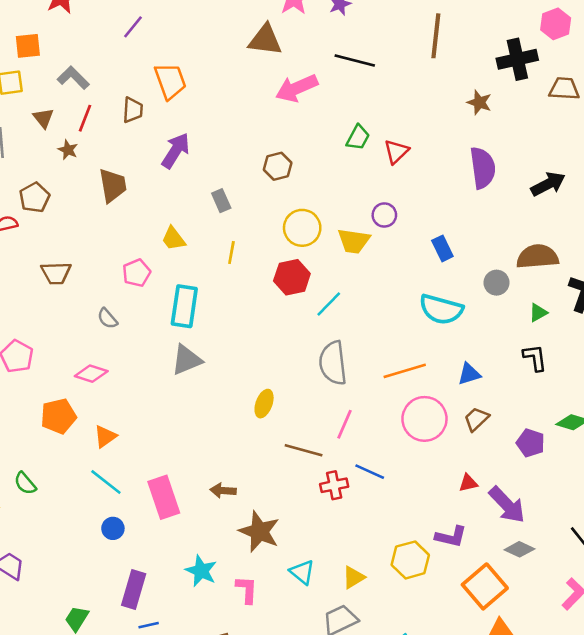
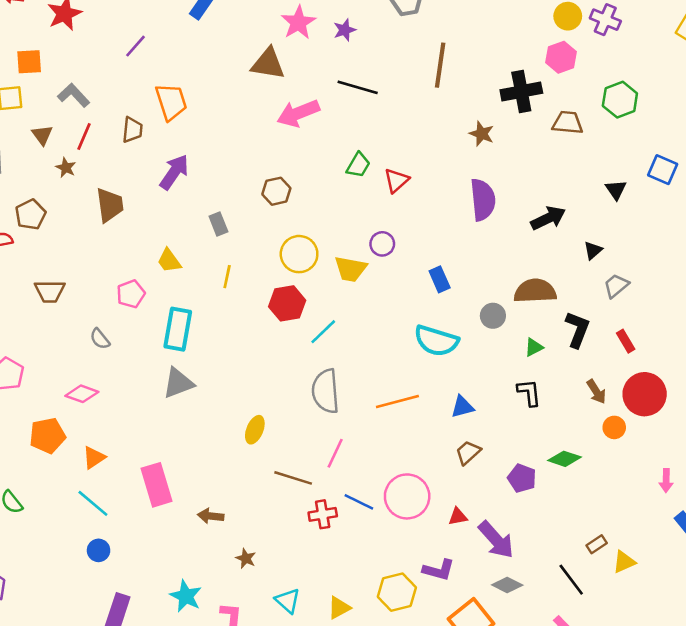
pink circle: (424, 419) -> (407, 496), moved
pink rectangle: (164, 497) -> (156, 485), moved
brown star: (259, 532) -> (246, 558), size x0.5

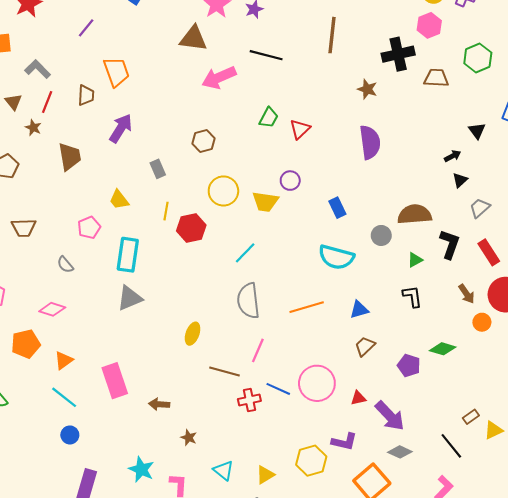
black arrow: (548, 218) -> (453, 156), moved, size x0.6
red hexagon: (287, 303) -> (191, 228), moved
red rectangle: (626, 341) -> (489, 252), size x1.4

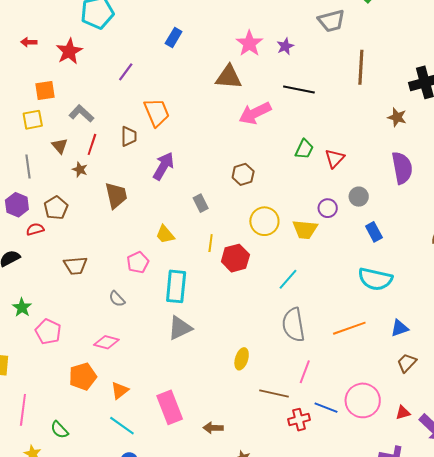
gray circle: (381, 235) -> (359, 197), moved

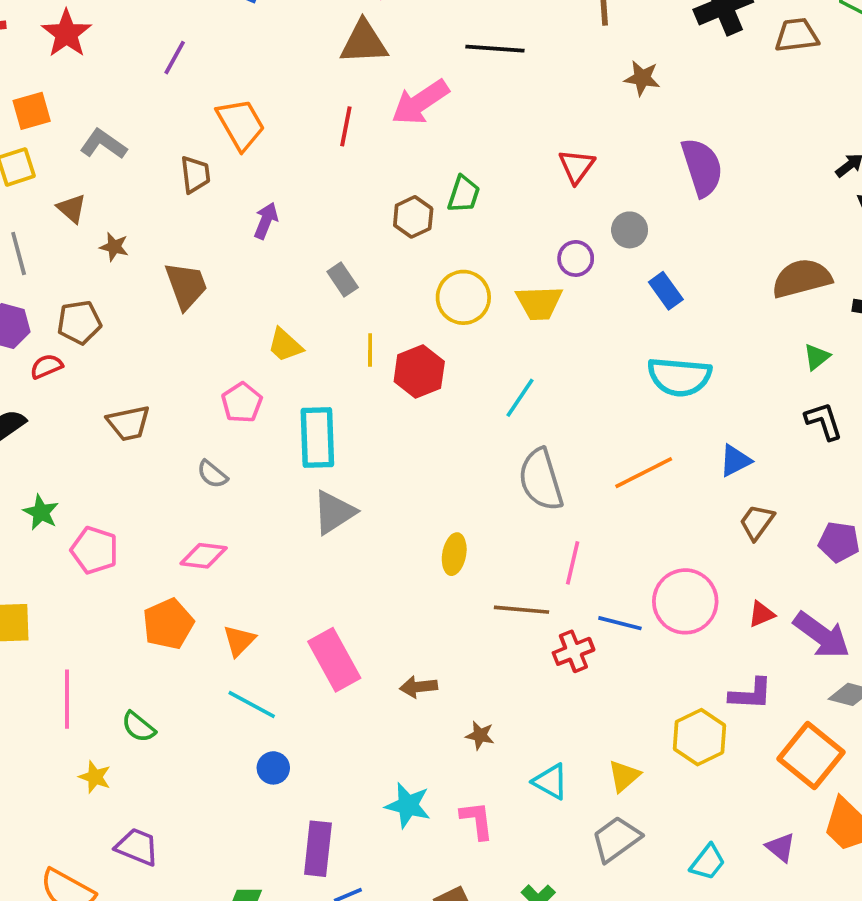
brown star: (397, 117) -> (642, 78), moved
red line: (92, 144) -> (346, 126), moved
green trapezoid: (304, 149) -> (464, 194), moved
purple arrow: (163, 166) -> (266, 221), size x0.7
brown pentagon: (56, 208) -> (79, 322), turned 30

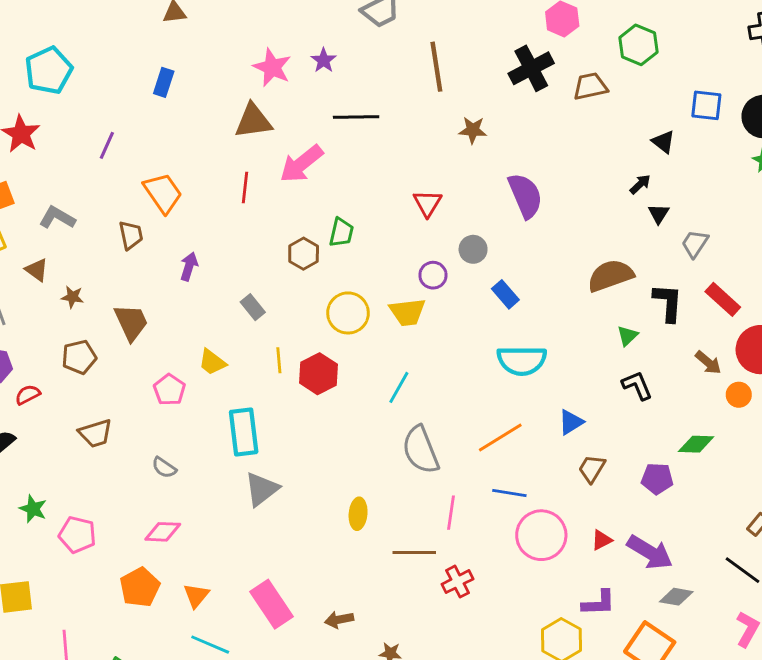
brown pentagon: (79, 322) -> (79, 357), moved
pink pentagon: (242, 403) -> (169, 390), moved
blue line: (620, 623) -> (509, 493), moved

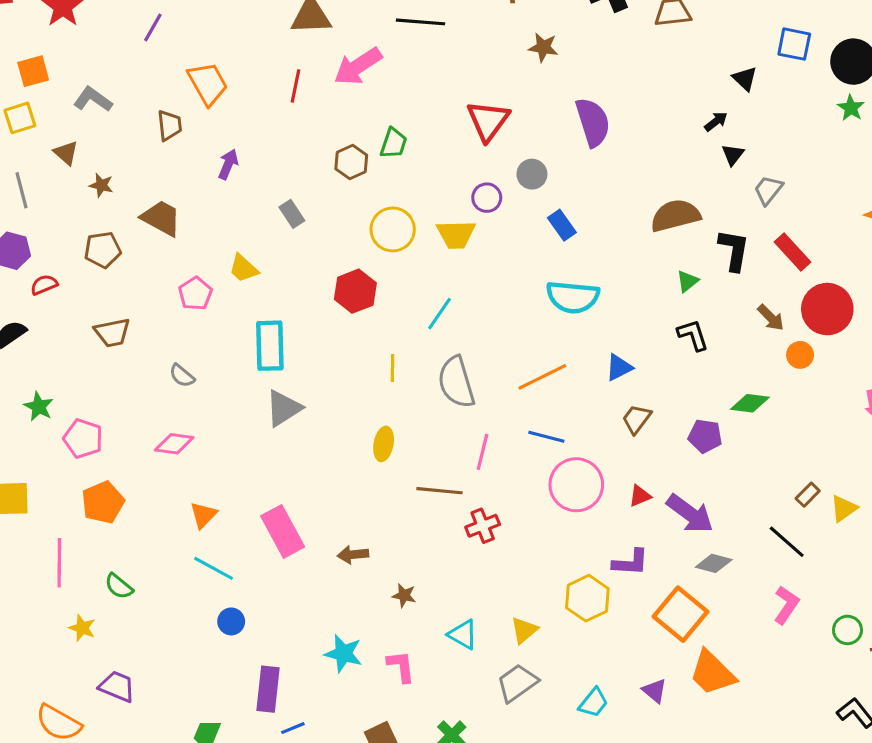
red triangle: (427, 203) -> (488, 121), size x1.4
brown trapezoid: (131, 322) -> (161, 218), turned -42
yellow line: (279, 360) -> (393, 368), moved
orange pentagon: (140, 587) -> (103, 502), moved

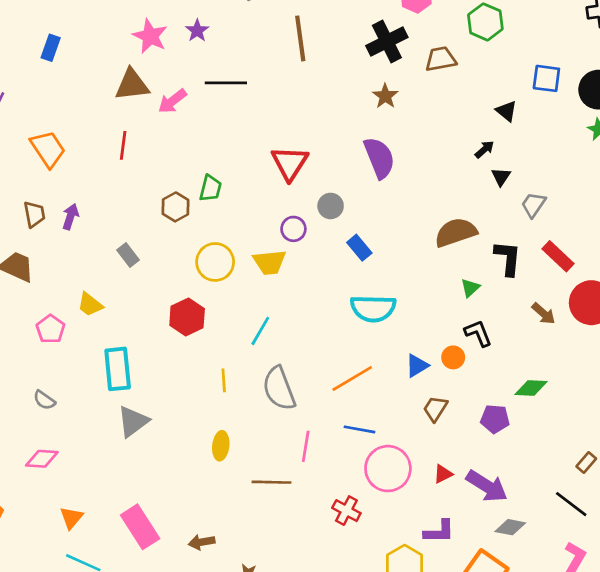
brown star: (543, 47) -> (385, 96), moved, turned 30
pink arrow: (358, 66) -> (172, 101), moved, size x0.7
brown trapezoid: (169, 125) -> (34, 214), moved
orange circle: (800, 355) -> (453, 357), moved
red cross: (483, 526) -> (346, 511), moved, turned -36

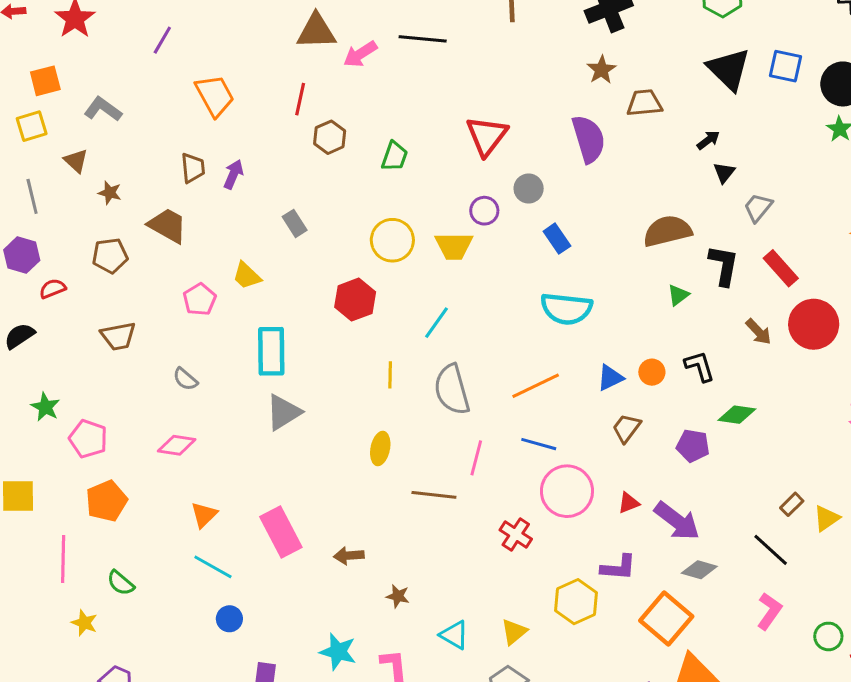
brown trapezoid: (441, 59) -> (644, 103), moved
black triangle: (506, 111) -> (729, 69), moved, size x1.8
brown hexagon: (175, 207) -> (330, 137), moved
black L-shape: (478, 333) -> (700, 366), moved

